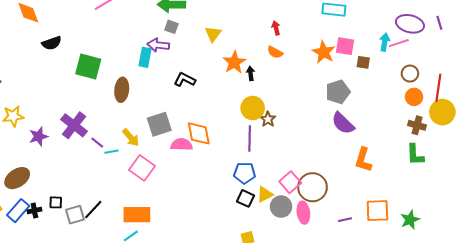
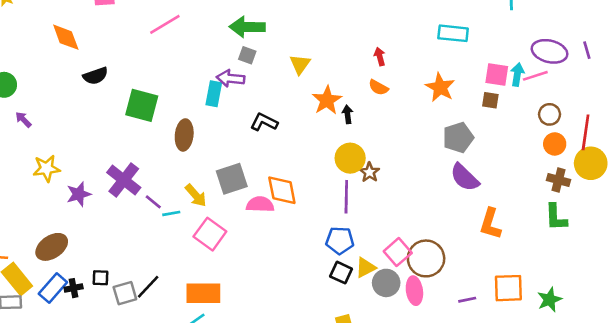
pink square: (345, 46) -> (497, 75), moved

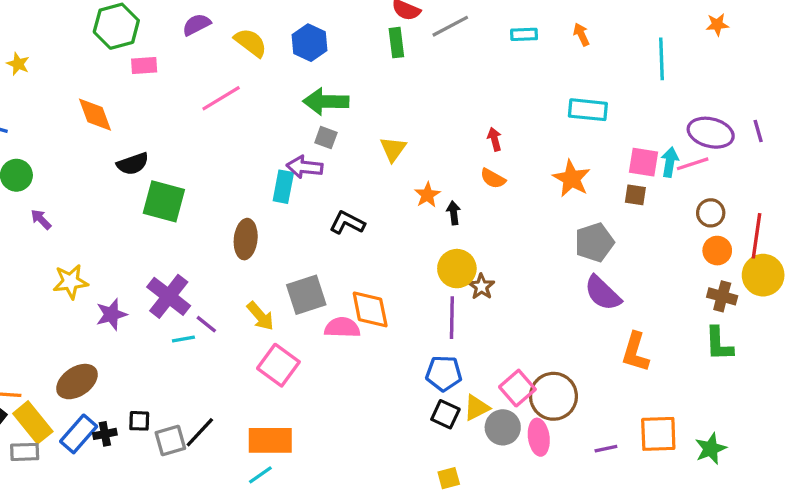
orange star: (327, 100) -> (427, 195), size x0.7
green square: (142, 105) -> (164, 201), moved
cyan line: (171, 213) -> (183, 339), moved

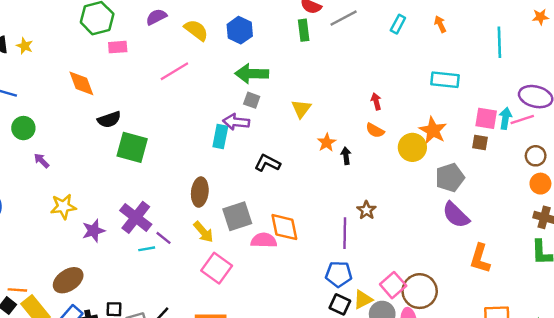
cyan rectangle: (524, 34) -> (398, 24), turned -60
brown ellipse: (246, 239) -> (200, 192), moved
yellow circle: (457, 269) -> (412, 147), moved

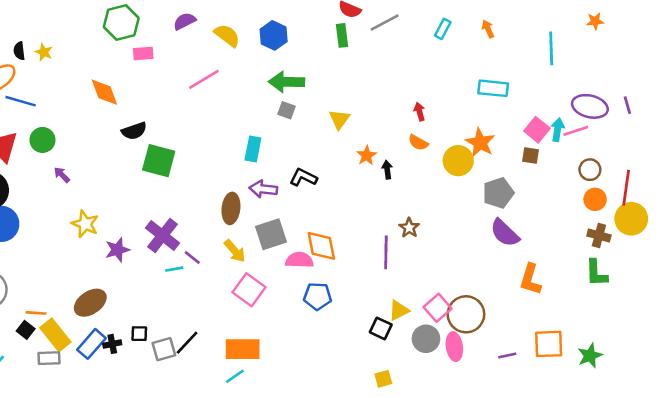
pink square: (486, 118) -> (537, 130), turned 30
purple arrow: (236, 122) -> (263, 189), moved
yellow star: (63, 207) -> (85, 224), turned 30
blue pentagon: (339, 274) -> (317, 296), moved
yellow triangle: (363, 300) -> (399, 310), moved

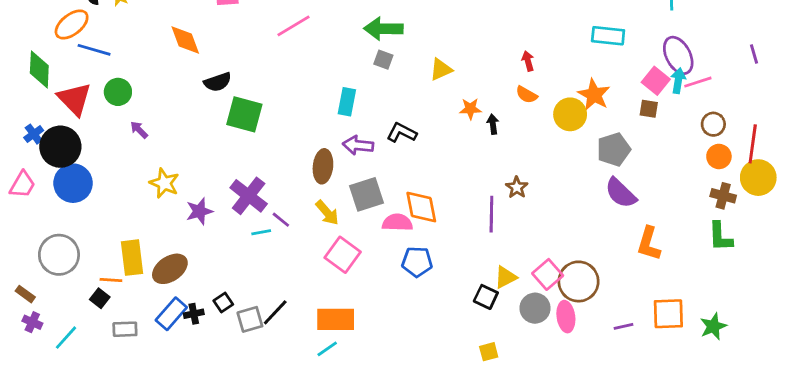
purple ellipse: (590, 106) -> (678, 55), moved, turned 48
yellow triangle: (339, 119) -> (441, 69), turned 30
orange star: (367, 155) -> (470, 109), turned 30
black square: (139, 334) -> (223, 303), turned -36
yellow rectangle: (55, 335) -> (132, 258), moved, turned 32

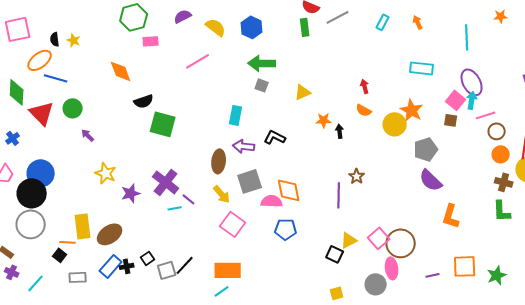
pink line: (698, 82) -> (486, 115), moved
black circle: (60, 147) -> (32, 193), moved
gray circle: (535, 308) -> (376, 284), moved

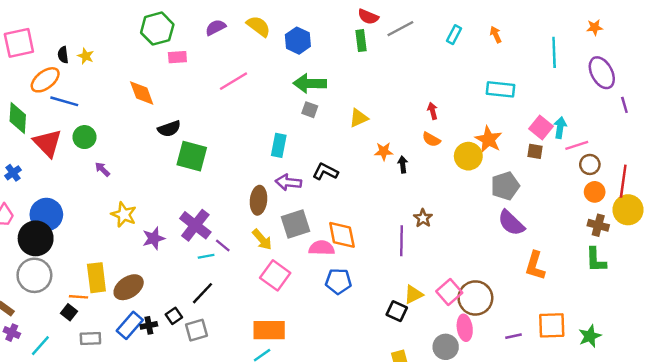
yellow semicircle: (216, 27) -> (259, 26), moved
purple ellipse: (472, 82) -> (602, 73), moved
black line: (185, 265) -> (202, 293), moved

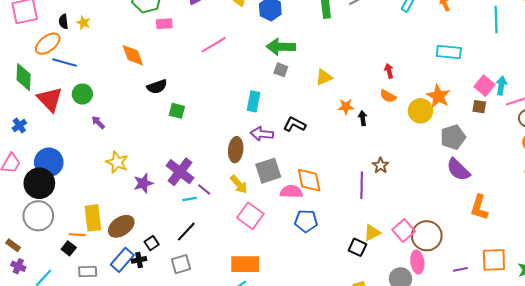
green square: (192, 156) -> (177, 111), size x0.6
black square: (174, 316) -> (152, 243), moved

